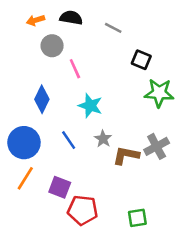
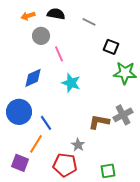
blue diamond: (42, 99) -> (33, 78), turned 40
gray star: (103, 139) -> (78, 145), moved
blue line: (69, 140) -> (46, 123), moved
orange line: (25, 178) -> (36, 144), moved
purple square: (60, 187) -> (20, 163), moved

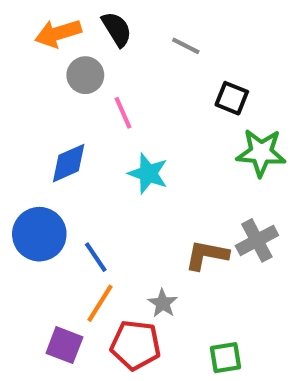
black semicircle: (56, 14) -> (117, 29), turned 48
orange arrow: (28, 16) -> (58, 33), size x1.5
orange line: (36, 144) -> (100, 303), moved
purple square: (20, 163) -> (64, 345), moved

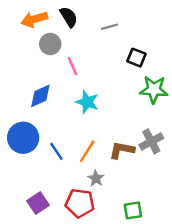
gray line: (186, 46) -> (109, 27), turned -42
orange line: (100, 303) -> (87, 151), moved
purple square: (64, 345) -> (38, 203), turned 35

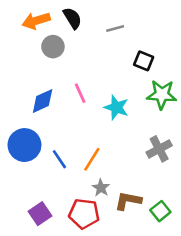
pink line: (72, 66) -> (80, 93), moved
cyan star: (87, 102) -> (116, 107), moved
brown L-shape: (122, 150) -> (128, 201), moved
green square: (133, 210) -> (160, 211), moved, turned -30

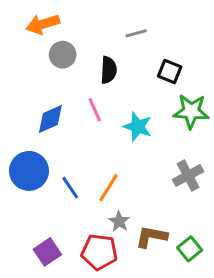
black semicircle: (72, 18) -> (109, 70), moved, turned 35

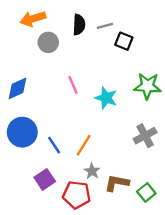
black semicircle: (109, 70) -> (79, 25), moved
black square: (170, 72) -> (124, 41), moved
blue diamond: (50, 119) -> (18, 88), moved
purple square: (47, 252) -> (45, 179), moved

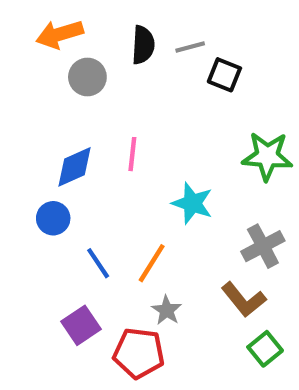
pink line: (73, 85) -> (132, 154), turned 30
blue diamond: (18, 88) -> (75, 167), moved
cyan star: (106, 98) -> (192, 203), moved
blue circle: (22, 132) -> (53, 218), moved, size x0.6
brown L-shape: (117, 183) -> (244, 300), moved, turned -140

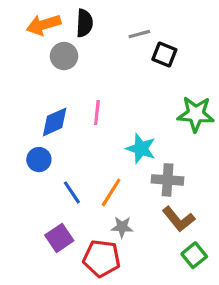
black semicircle: (143, 45) -> (84, 23), moved
gray cross: (263, 246) -> (168, 180), moved, turned 32
gray star: (167, 310) -> (122, 227), turned -30

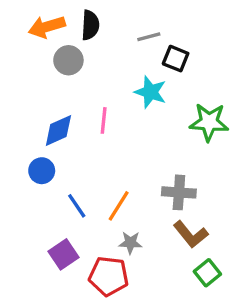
cyan star: (141, 149) -> (150, 92), moved

